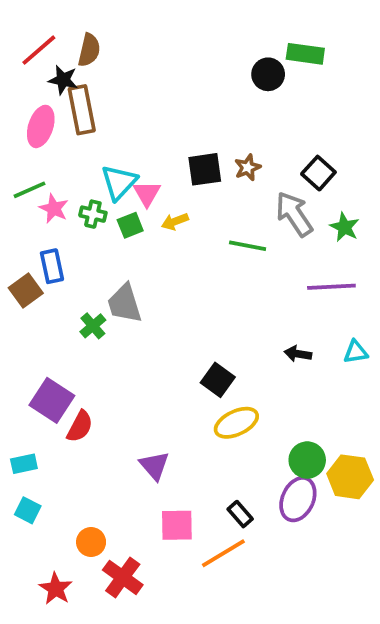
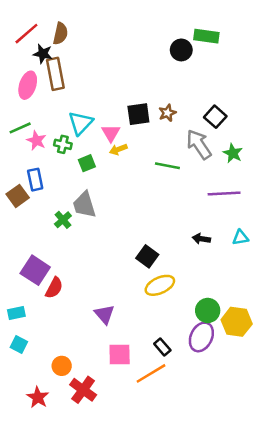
pink triangle: (147, 194) -> (111, 133), moved
green square: (130, 225) -> (87, 163), moved

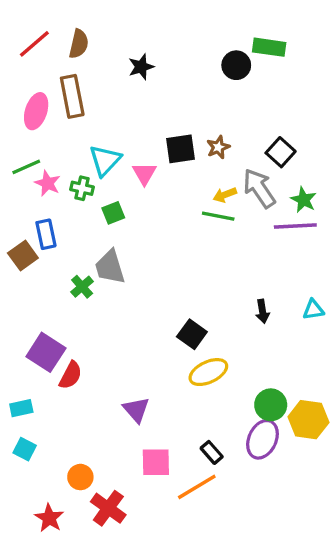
black star: (43, 54) -> (141, 67), moved, turned -30
yellow arrow: (118, 149) -> (225, 195), moved
purple line: (224, 193) -> (295, 226), moved
black arrow: (201, 239) -> (262, 311), turned -108

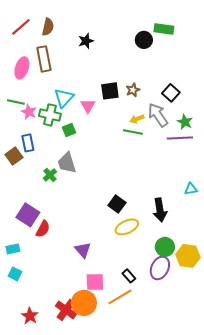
green line: (26, 167) -> (16, 102), turned 36
green cross: (82, 188) -> (50, 115), size x1.5
black arrow: (262, 311) -> (160, 210), moved, size x1.6
orange circle: (80, 477) -> (84, 303), moved, size x1.6

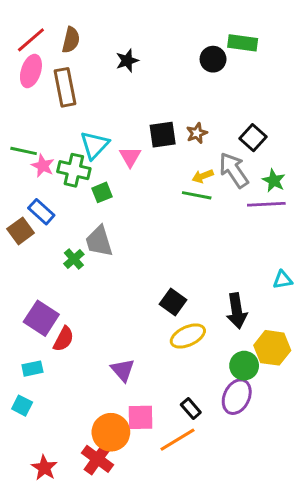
pink ellipse: (22, 68) -> (31, 71), moved
blue rectangle: (28, 143) -> (41, 212), turned -36
cyan rectangle: (13, 249) -> (32, 369), moved
yellow hexagon: (188, 256) -> (272, 348), moved
orange circle: (84, 303) -> (111, 432), moved

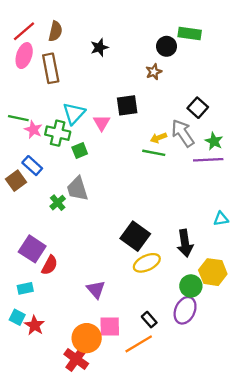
brown star: (197, 133) -> (154, 72), moved
black square: (173, 302) -> (135, 236), size x1.4
red star: (44, 468) -> (35, 325), moved

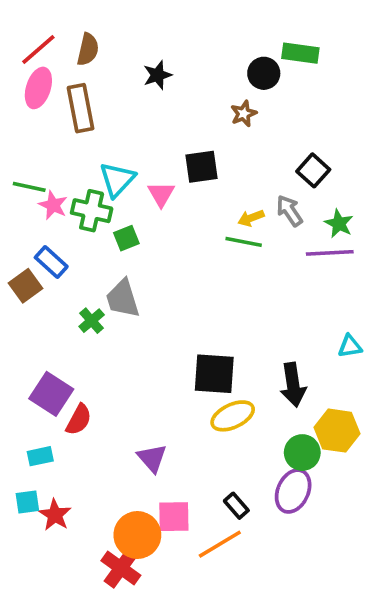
gray arrow: (183, 133) -> (289, 211), size x0.7
black square: (135, 236) -> (214, 374), turned -32
cyan square: (17, 317) -> (27, 502), turned -35

